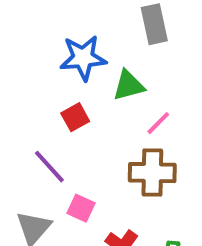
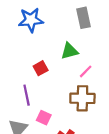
blue star: (83, 58) -> (31, 20), moved
purple line: (49, 167) -> (27, 95), turned 30

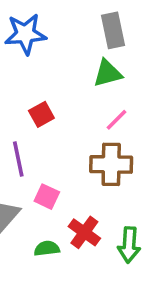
green triangle: (69, 51) -> (108, 73), moved

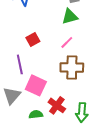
pink line: (117, 120) -> (67, 42), moved
pink square: (47, 197) -> (36, 85), size x1.5

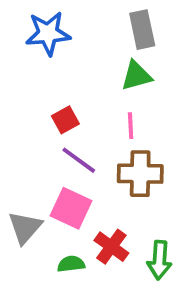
pink line: (67, 42) -> (131, 126), turned -48
purple line: (20, 64) -> (79, 160), moved, turned -42

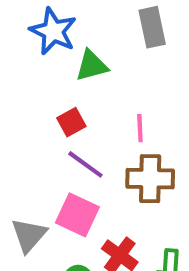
blue star: (48, 33) -> (53, 31), turned 30
green triangle: (136, 76) -> (92, 66), moved

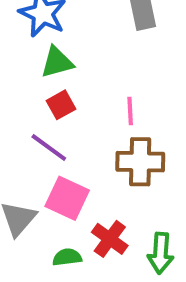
green triangle: (92, 66) -> (57, 62), moved
purple line: (85, 164) -> (49, 147), moved

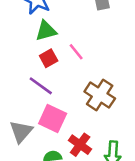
pink line: (130, 111) -> (76, 52), moved, turned -36
brown cross: (140, 162) -> (100, 95), turned 32

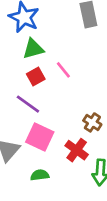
brown cross: (100, 95) -> (92, 122), moved, size x0.6
red cross: (80, 145) -> (77, 150), moved

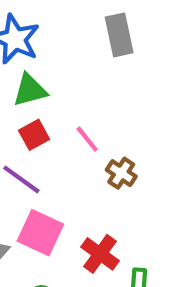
pink line: (63, 70) -> (87, 139), moved
brown cross: (92, 122) -> (121, 173), moved

